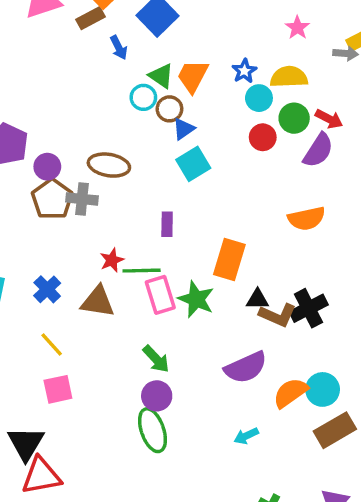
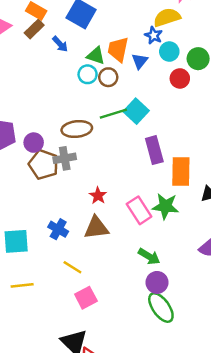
yellow semicircle: (289, 77) -> (167, 17), moved
blue triangle: (184, 129) -> (140, 61), moved
purple rectangle: (167, 224) -> (154, 150), moved, size x1.5
green line: (142, 271) -> (113, 114), moved

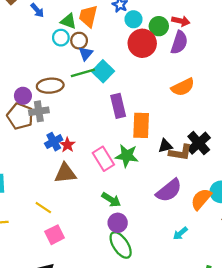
blue triangle: (140, 61) -> (86, 54), moved
red circle: (180, 78) -> (142, 43), size x1.6
purple circle: (34, 143) -> (23, 96), moved
blue cross: (58, 229) -> (54, 142), moved, turned 30

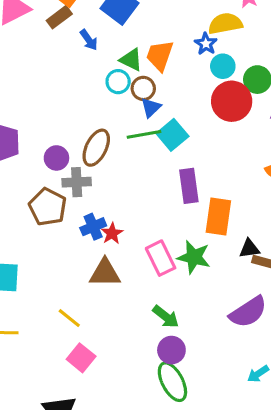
brown ellipse: (50, 86) -> (96, 148), turned -65
brown pentagon: (20, 116) -> (48, 207), moved
pink square: (55, 235) -> (81, 358), turned -30

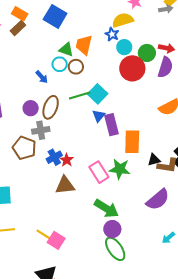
blue arrow: (89, 40) -> (42, 77), moved
blue triangle: (151, 108) -> (99, 116), moved
purple circle: (56, 158) -> (31, 108), moved
green arrow: (166, 317) -> (106, 208), size x1.4
yellow line: (69, 318) -> (44, 235), moved

